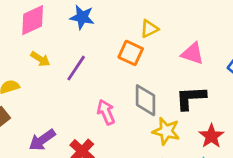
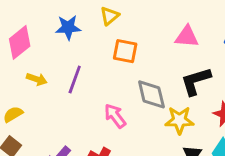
yellow triangle: (149, 29) -> (110, 16), moved

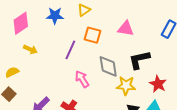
pink triangle: (187, 37) -> (126, 29), moved
purple line: (75, 79) -> (70, 50), moved

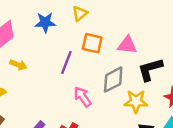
pink triangle: (126, 29) -> (127, 45), moved
gray diamond: (108, 66) -> (113, 80), turned 75

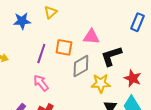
orange square: (92, 43) -> (64, 47), moved
pink arrow: (83, 97) -> (41, 83), moved

